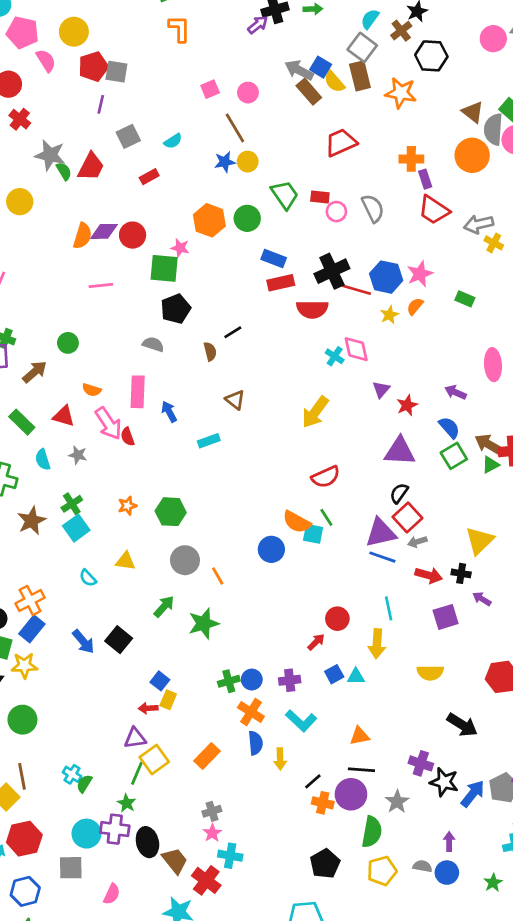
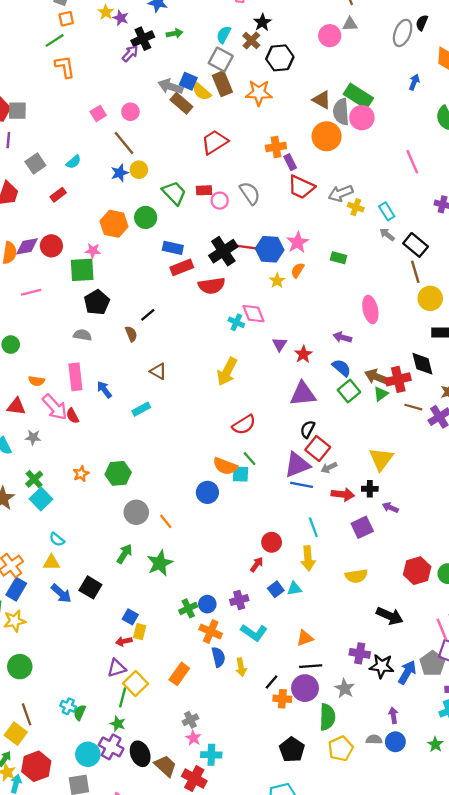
red line: (357, 290) -> (247, 247), moved
yellow triangle: (125, 561) -> (51, 562), moved
purple cross: (115, 829) -> (111, 747), turned 30

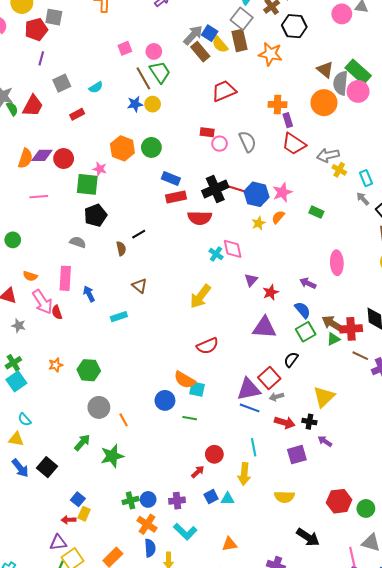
gray arrow: (170, 86) -> (193, 35), turned 105
gray square: (17, 111) -> (54, 17), moved
green trapezoid: (174, 193) -> (160, 72), moved
black semicircle: (308, 429) -> (291, 360), moved
green line: (250, 459) -> (190, 418), moved, turned -48

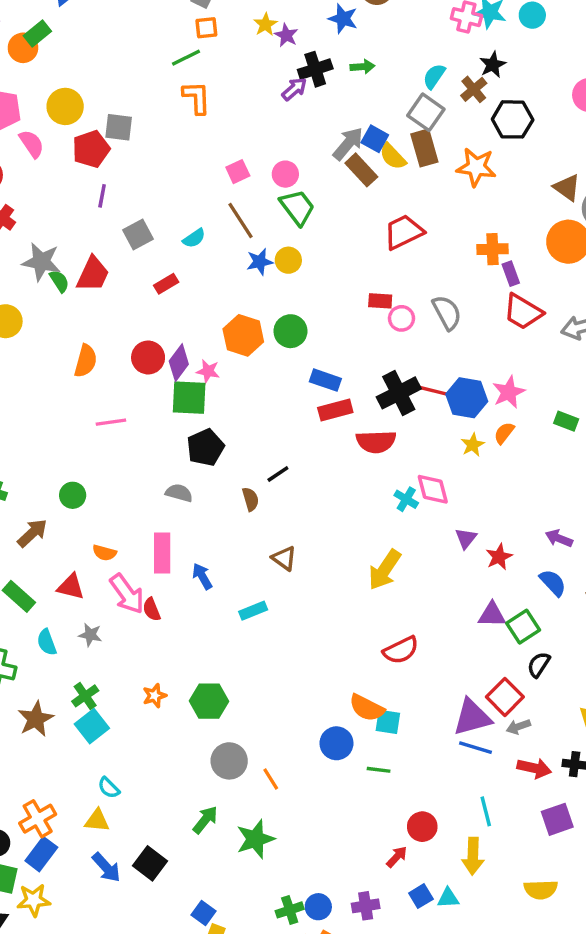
brown line: (143, 78) -> (240, 220), moved
purple diamond: (42, 155) -> (179, 363), moved, turned -50
purple triangle: (264, 327) -> (492, 615), size x0.7
green square: (306, 332) -> (523, 627), moved

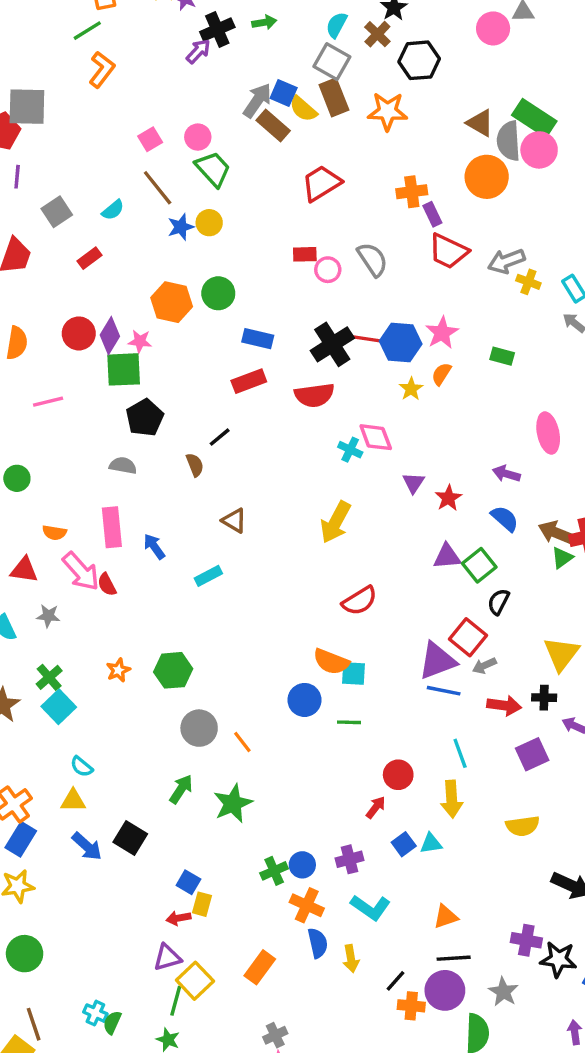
orange L-shape: (197, 98) -> (102, 69), turned 45
gray square: (119, 127) -> (27, 107), size x1.4
red rectangle: (335, 410) -> (249, 381), moved

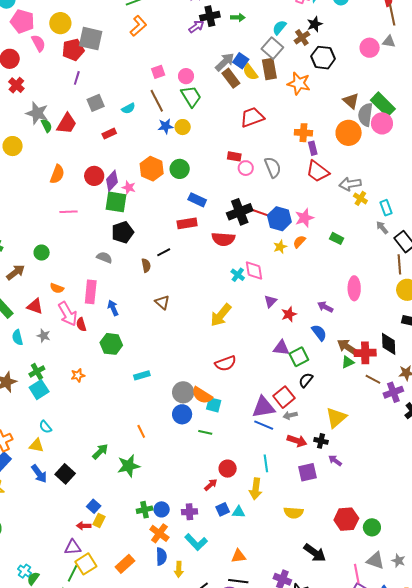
cyan rectangle: (208, 576) -> (142, 375), moved
green hexagon: (173, 670) -> (111, 344), moved
gray circle: (199, 728) -> (183, 392), moved

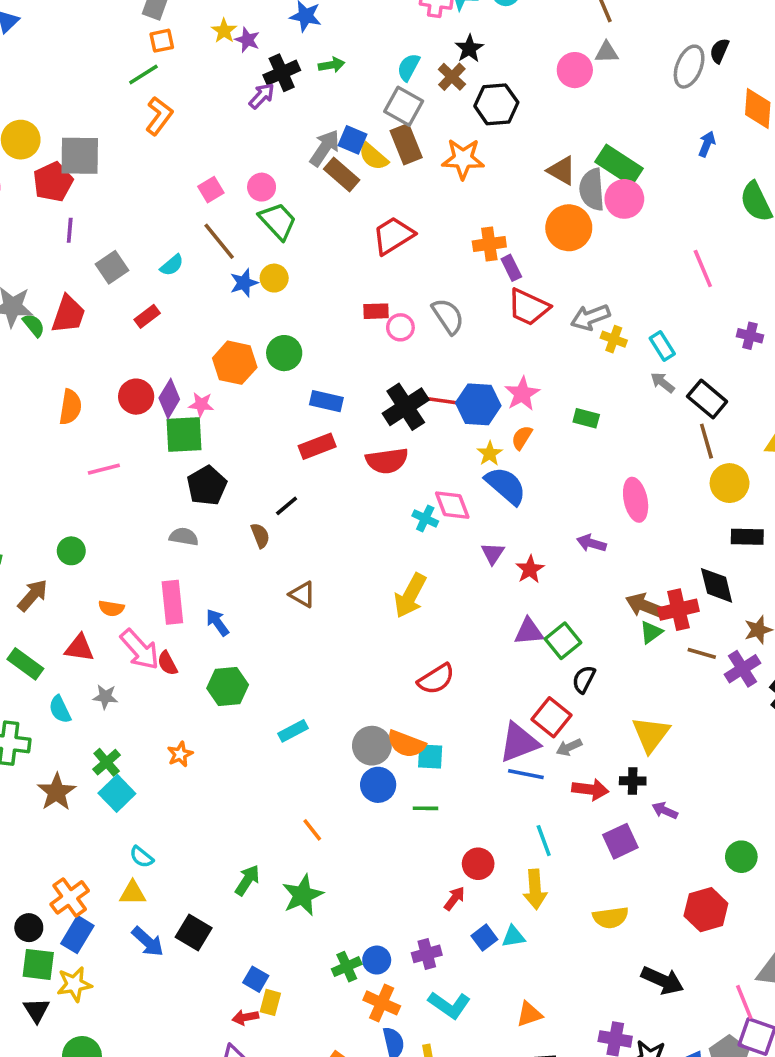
blue semicircle: (319, 333) -> (506, 486), moved, size x1.4
green circle: (372, 527) -> (741, 857), moved

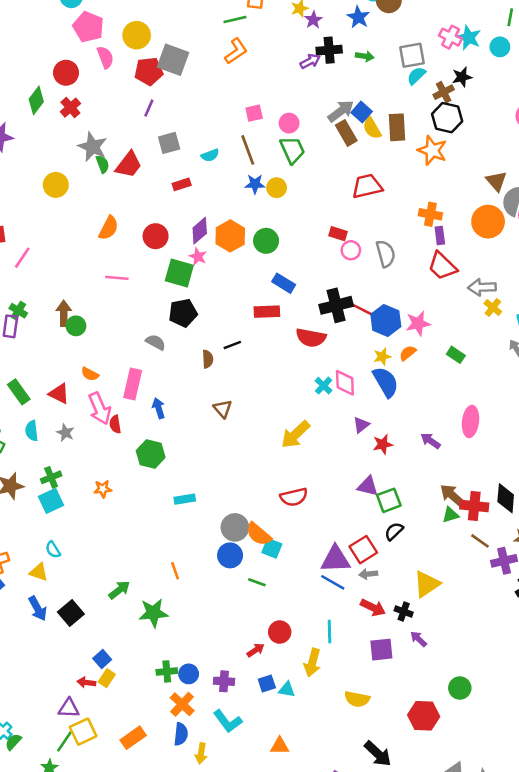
black hexagon: (496, 104) -> (447, 118), moved
gray square: (404, 106) -> (412, 55), moved, turned 32
purple diamond: (169, 399) -> (200, 231), moved
brown arrow: (33, 595) -> (64, 313), moved, turned -60

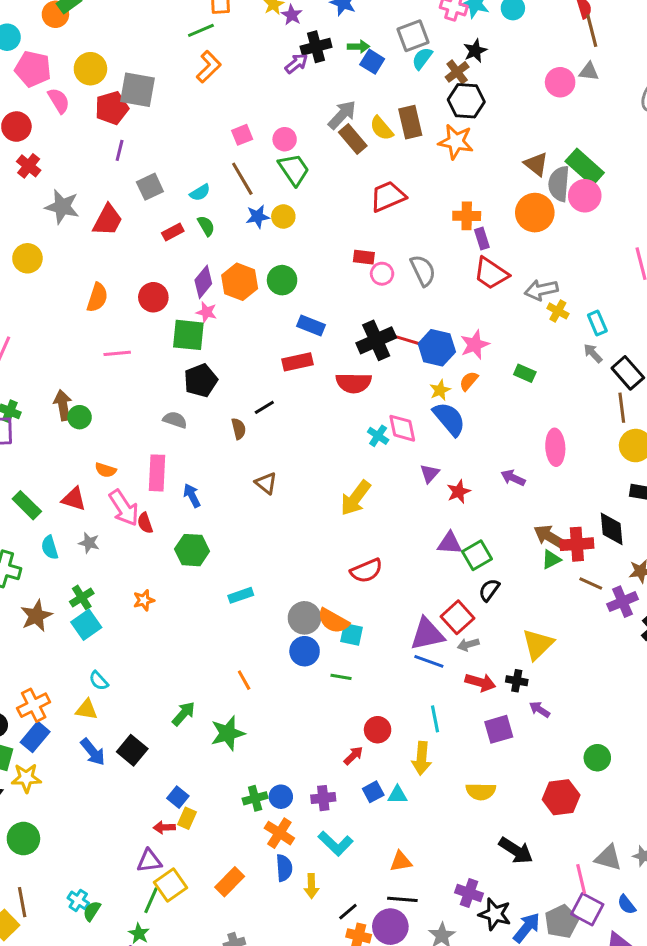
blue square: (362, 112) -> (372, 62), moved
green semicircle: (103, 164) -> (206, 226), moved

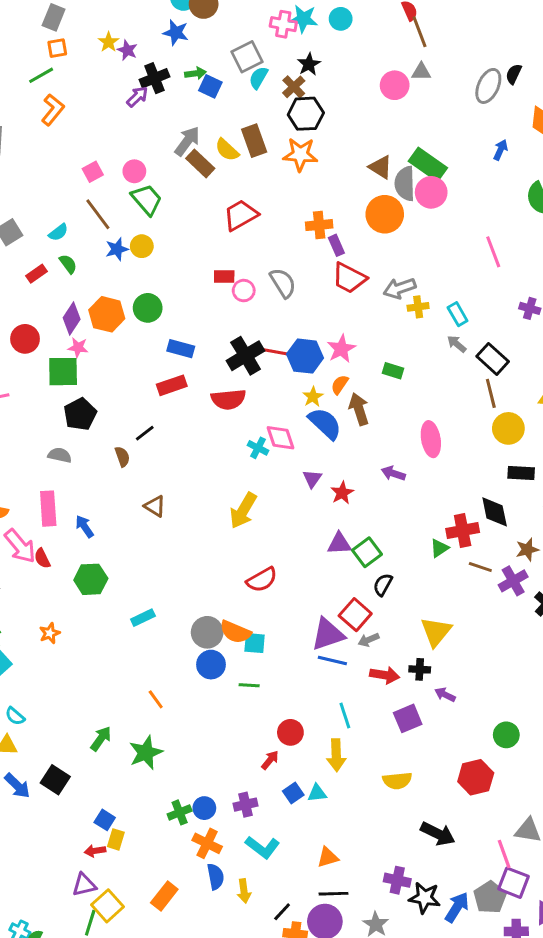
yellow cross: (558, 311) -> (418, 307), turned -30
brown arrow: (550, 537) -> (359, 409), moved, turned 48

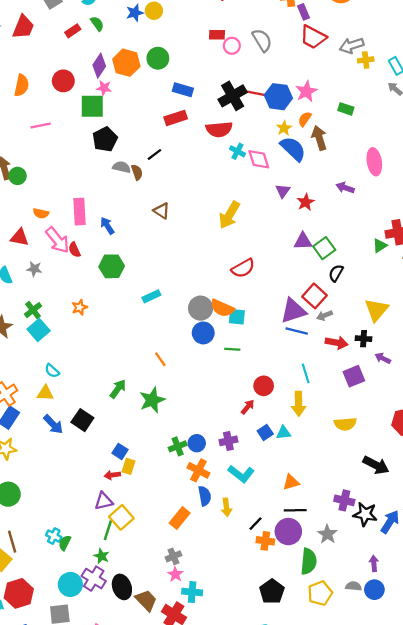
cyan cross: (258, 448) -> (237, 151), moved
gray semicircle: (60, 455) -> (122, 167), moved
orange rectangle: (164, 896) -> (180, 518), moved

